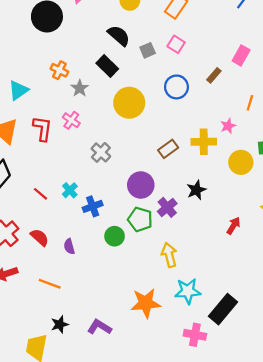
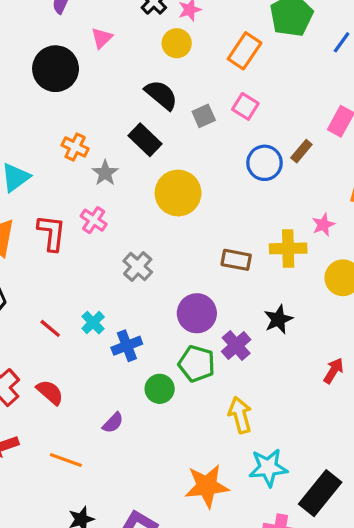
blue circle: (176, 87) -> (265, 163), moved
brown rectangle: (168, 149) -> (236, 260), turned 48
purple semicircle: (69, 247) -> (113, 423), moved, turned -119

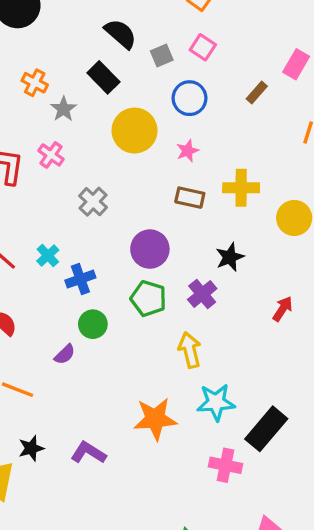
blue circle: (265, 163) -> (190, 98), moved
pink star: (323, 225) -> (188, 151), moved
purple cross: (236, 346) -> (202, 294), moved
green circle: (160, 389) -> (93, 324), moved

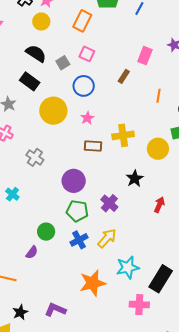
black star: (230, 257) -> (135, 178), moved
blue cross: (80, 279) -> (79, 240), moved
yellow arrow: (190, 350) -> (107, 238), turned 65

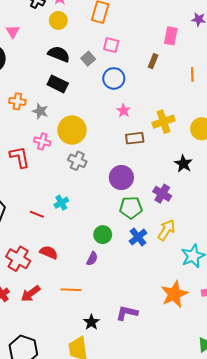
yellow circle: (53, 111) -> (72, 130), moved
cyan cross: (12, 194) -> (61, 203), turned 32
orange star: (93, 283) -> (174, 294), moved

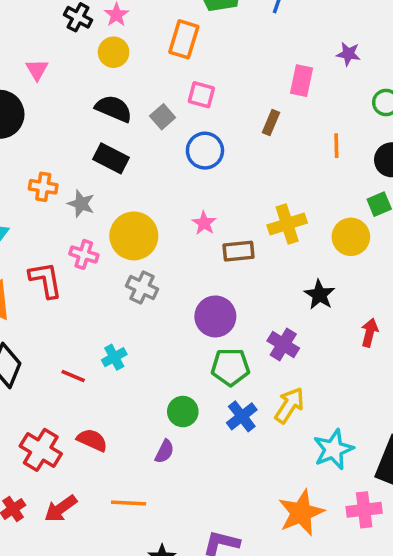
pink star: (124, 111) -> (204, 223), moved

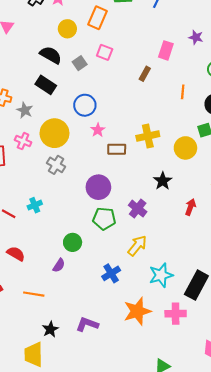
yellow circle: (114, 52) -> (67, 29), moved
blue circle: (205, 151) -> (85, 105), moved
blue cross: (242, 416) -> (111, 273), moved

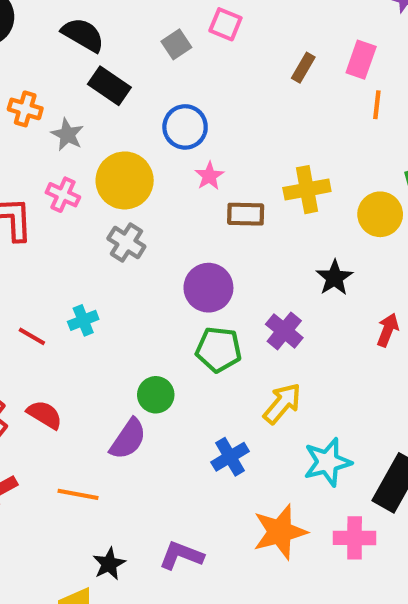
pink rectangle: (166, 50) -> (361, 60), moved
black semicircle: (51, 55) -> (83, 35), moved
purple semicircle: (59, 265) -> (128, 439), size x1.5

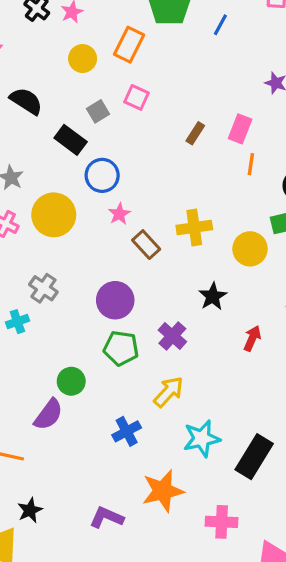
black rectangle: (109, 86) -> (71, 140), moved
brown rectangle: (246, 214) -> (146, 245), turned 44
gray cross: (126, 243) -> (43, 288), moved
pink cross: (355, 538) -> (222, 522), moved
purple L-shape: (181, 555) -> (107, 517), moved

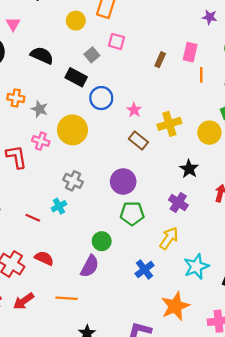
pink star: (119, 214) -> (134, 110), moved
purple cross: (172, 336) -> (178, 203), moved

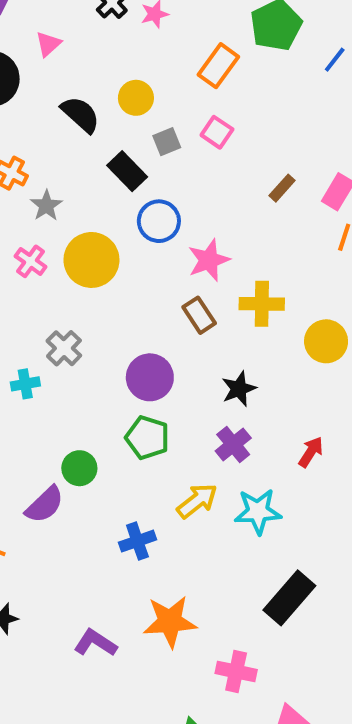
yellow circle: (76, 21) -> (136, 98), moved
pink star: (134, 110) -> (209, 260), size x1.5
black star: (189, 169) -> (239, 389), moved
cyan star: (196, 267) -> (258, 511), moved

